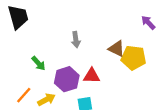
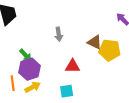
purple hexagon: (67, 79) -> (30, 69), moved
orange line: (24, 95) -> (13, 83), turned -49

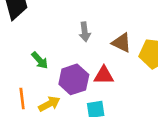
brown triangle: (95, 42) -> (121, 43), moved
purple hexagon: (30, 69) -> (74, 79), moved

